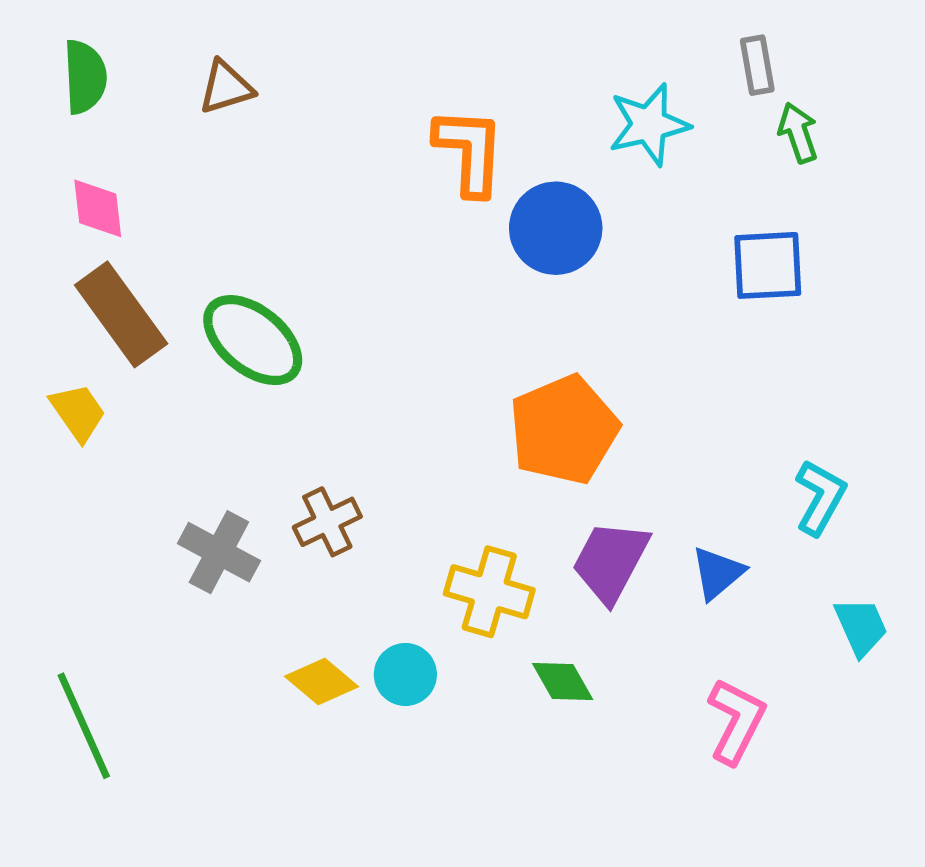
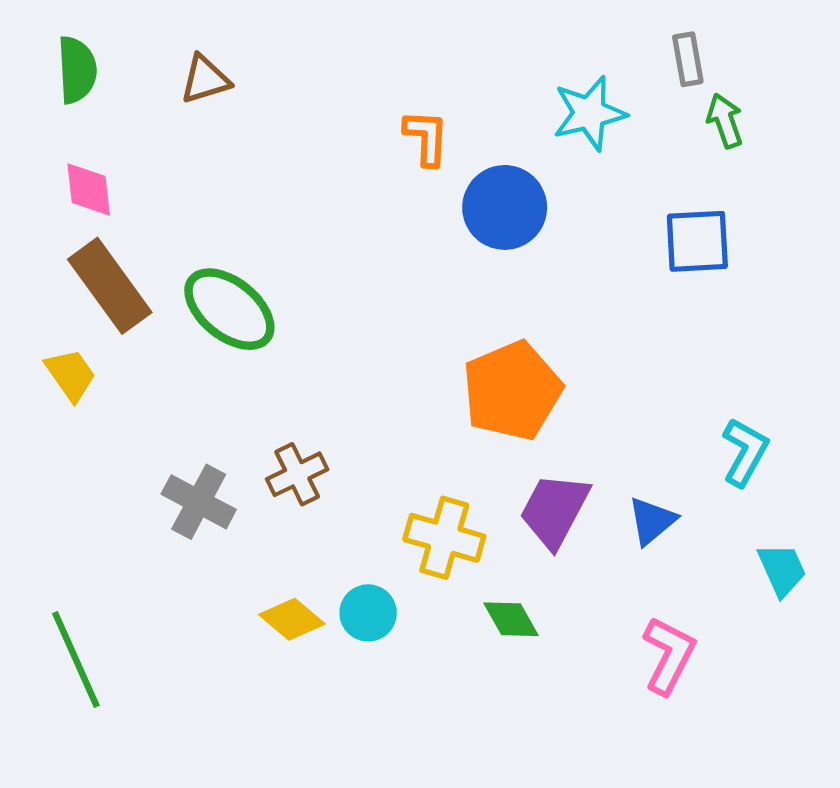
orange L-shape: (469, 151) -> (426, 138), size x0.7

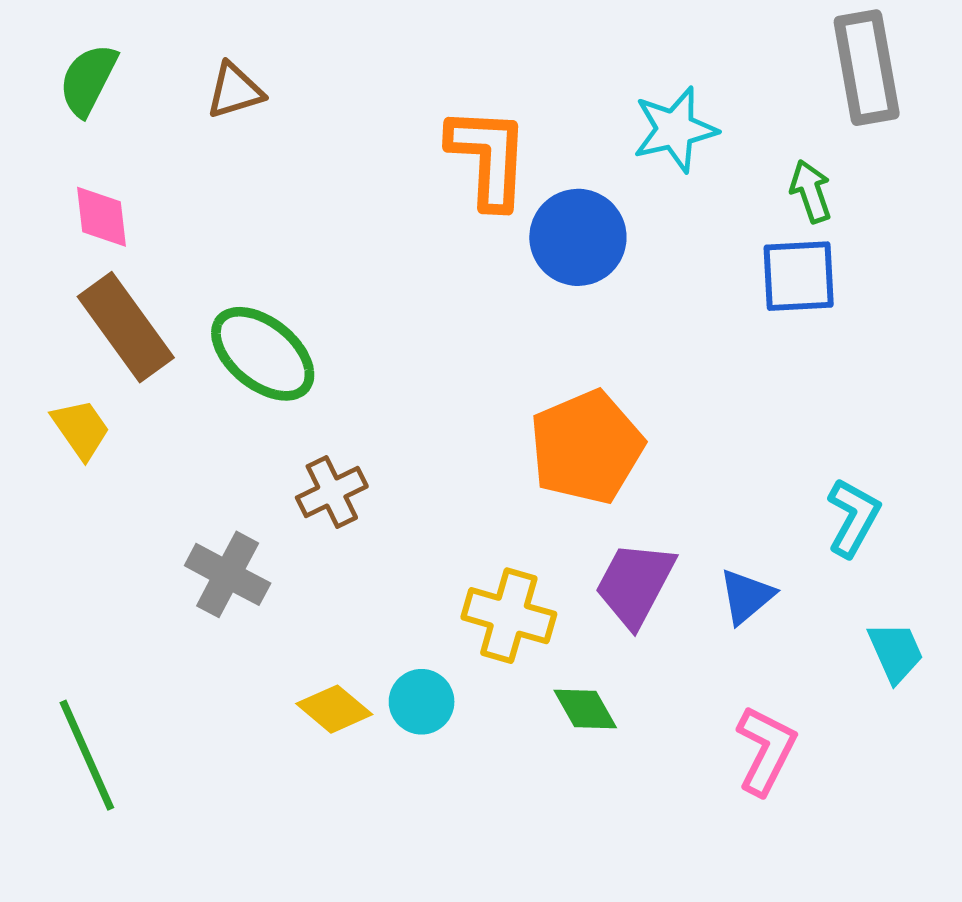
gray rectangle: (688, 59) -> (867, 68), moved, size x1.8
green semicircle: (77, 70) -> (88, 80), turned -150
green arrow: (725, 121) -> (811, 191), moved
orange L-shape: (426, 138) -> (488, 157), size x1.6
brown cross: (297, 474) -> (332, 492), moved

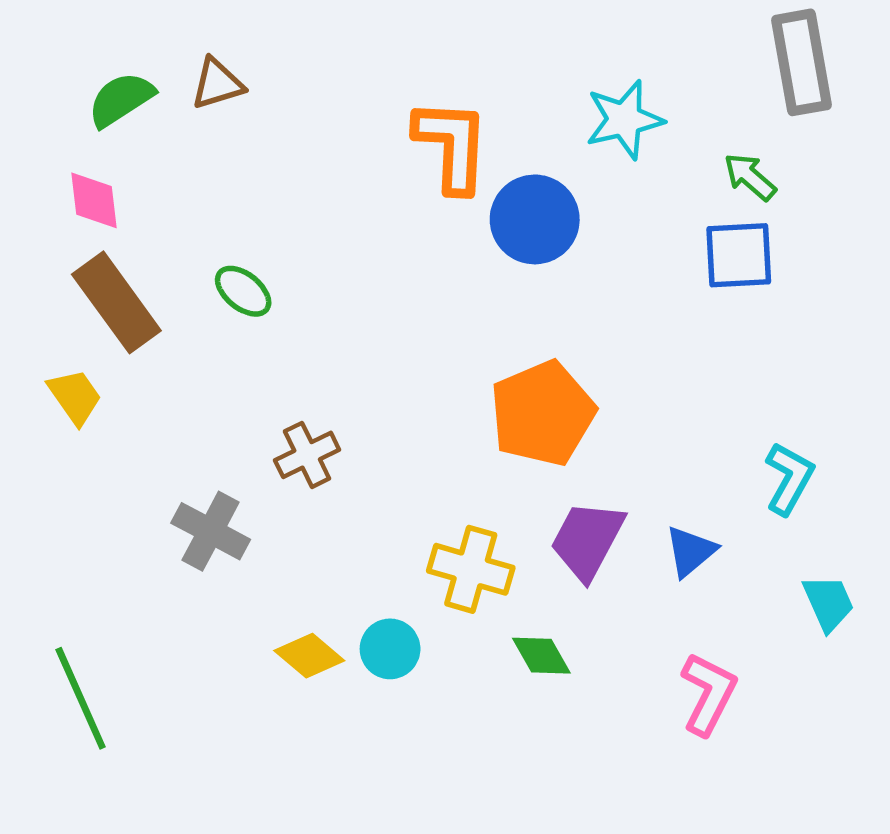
green semicircle: (88, 80) -> (121, 99), moved, turned 30
green arrow: (811, 191) -> (750, 177), turned -30
green ellipse: (263, 354) -> (243, 291), moved, size x0.6

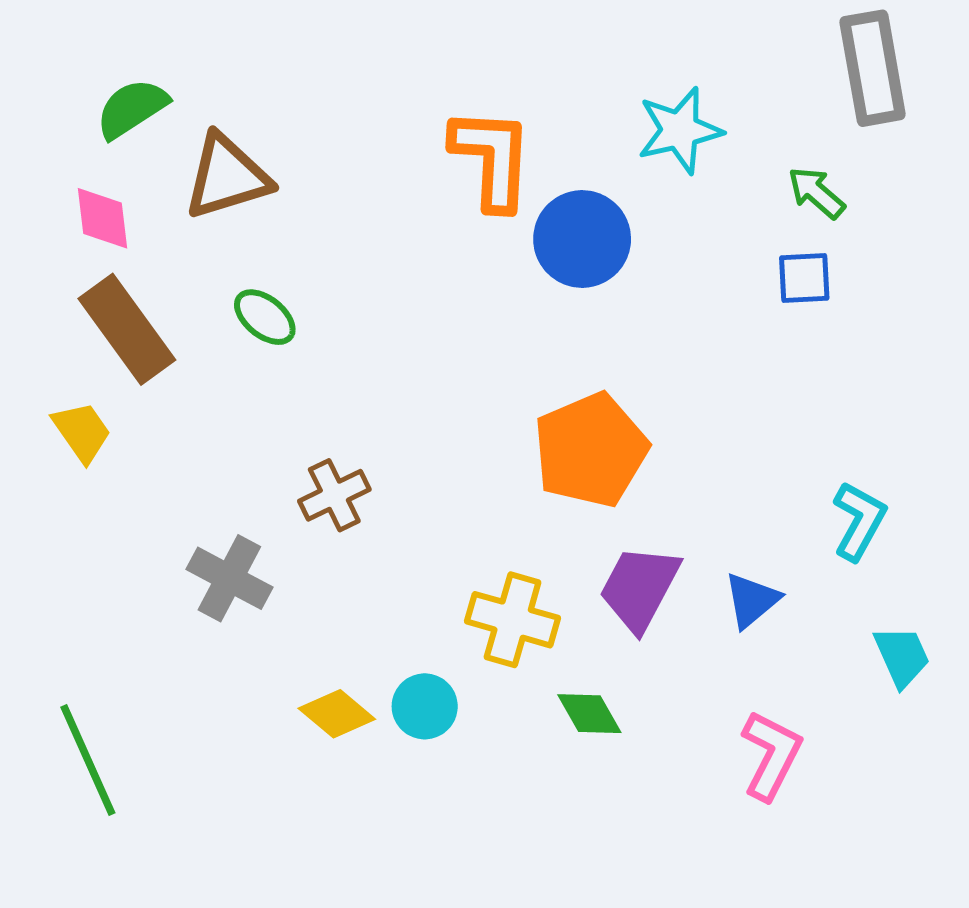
brown triangle: (217, 84) -> (227, 177), moved, size x1.5
blue square: (739, 255) -> (804, 278), size x0.7

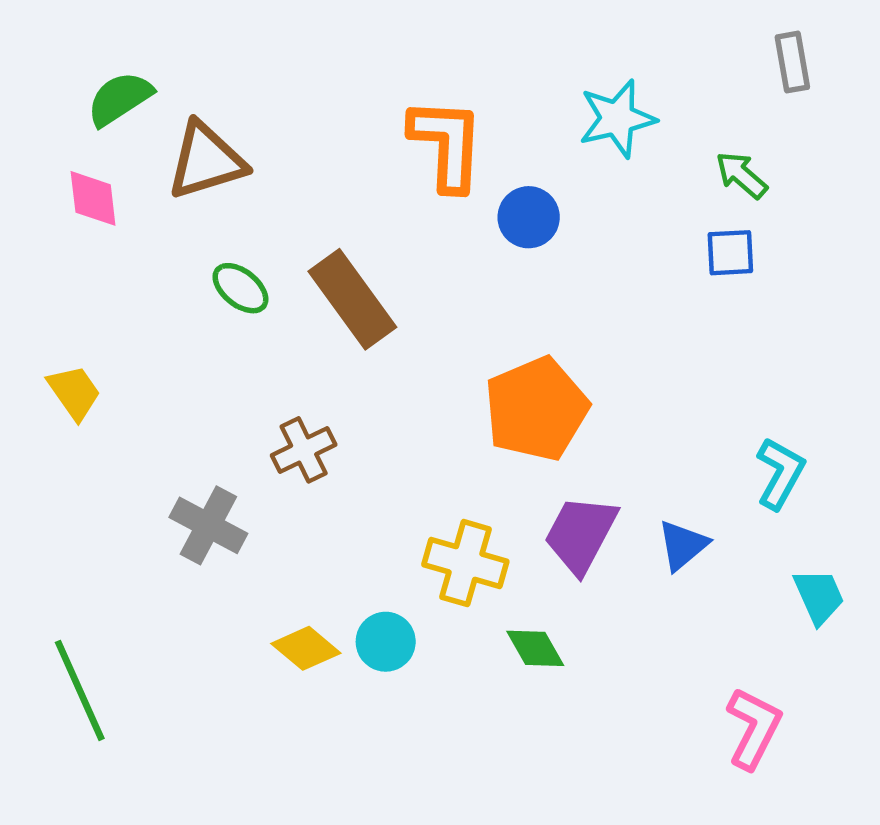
gray rectangle: (873, 68) -> (792, 62), size x0.6
blue circle: (582, 239) -> (529, 217), size x0.7
brown rectangle: (127, 329) -> (352, 299), moved
pink L-shape: (771, 755) -> (754, 728), moved

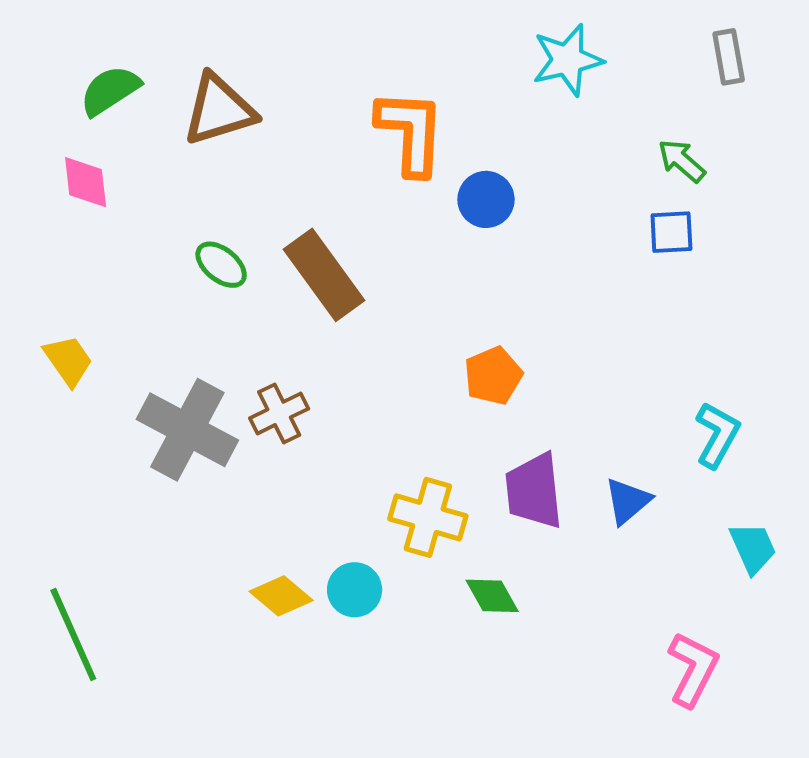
cyan star: (617, 119) -> (568, 60), moved
brown triangle: (206, 161) -> (219, 110), moved
orange pentagon: (536, 409) -> (493, 376), size x0.6
gray cross: (208, 525) -> (187, 430), moved, size x1.4
purple trapezoid: (581, 534) -> (534, 491), turned -34

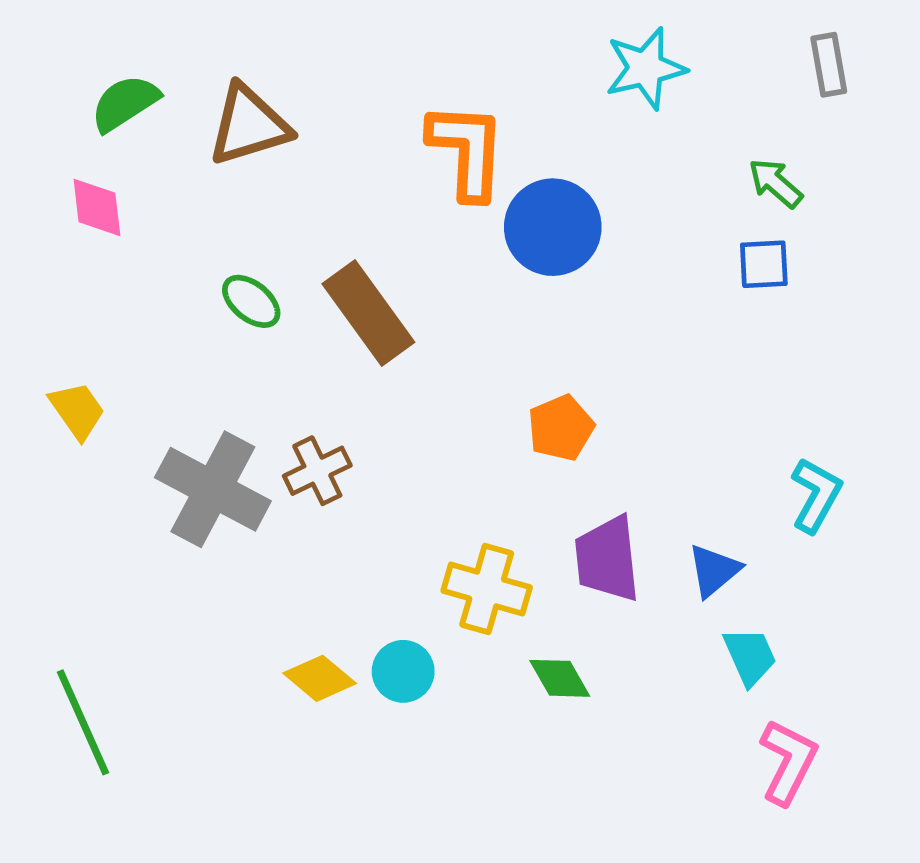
blue circle: (486, 199) -> (553, 227), size x1.5
cyan trapezoid: (753, 548) -> (750, 656), moved

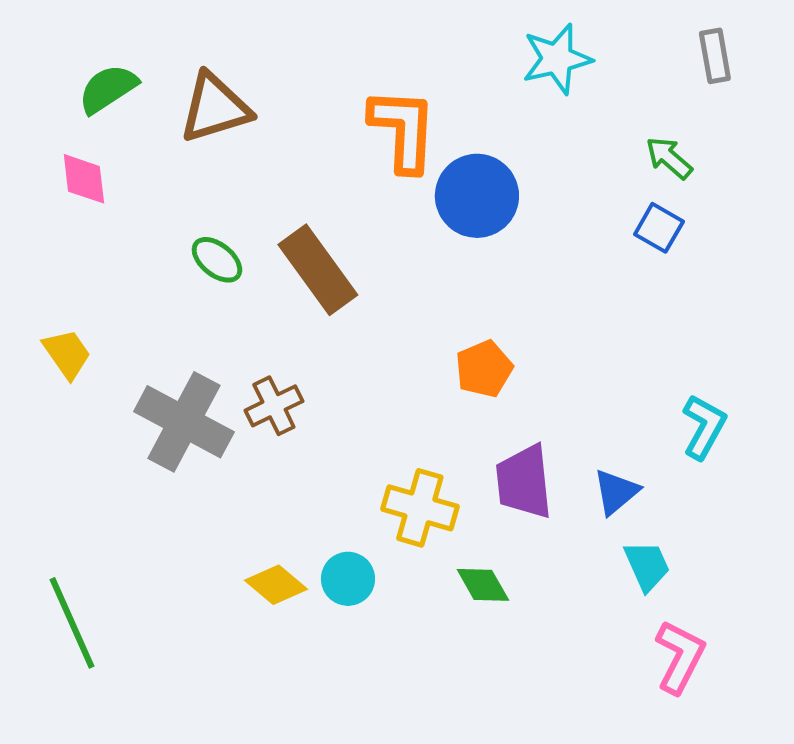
blue square: (764, 264) -> (659, 228), turned 33

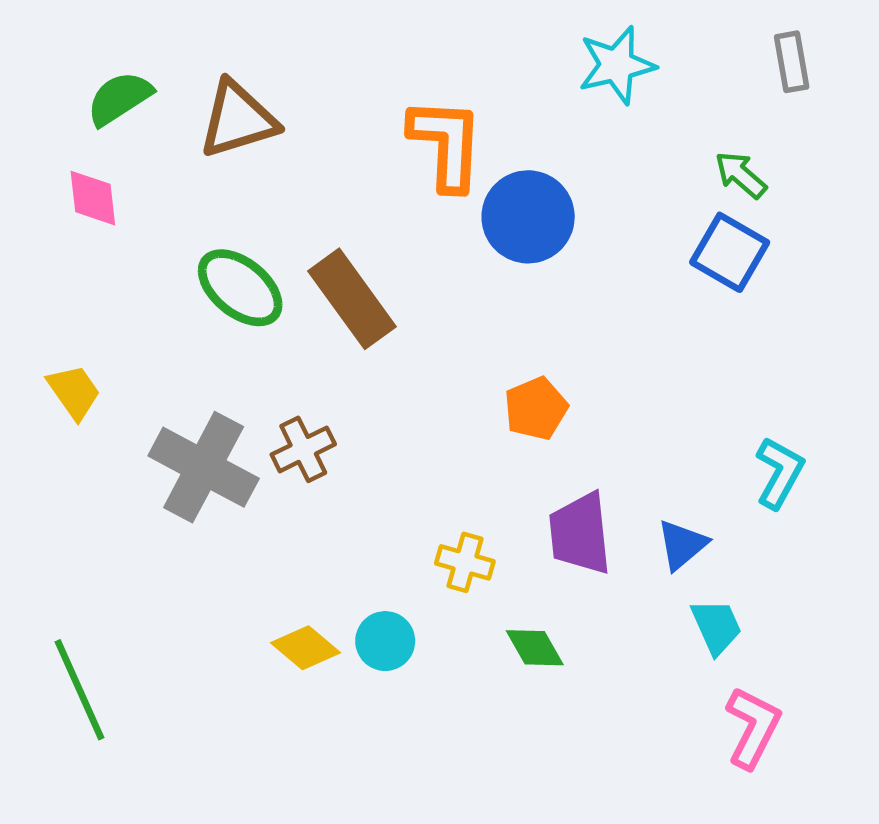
blue square: (659, 228) -> (730, 252), size x1.4
green ellipse: (217, 260) -> (240, 288), size x1.5
yellow cross: (420, 508) -> (465, 562), size x0.7

